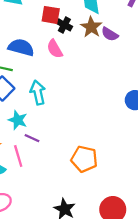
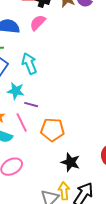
pink semicircle: (55, 49) -> (38, 23), turned 84
orange pentagon: (84, 159) -> (52, 130), moved

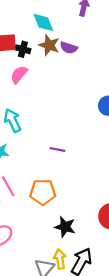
purple line: (31, 105) -> (57, 149), moved

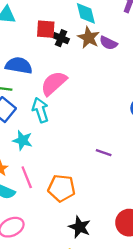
pink semicircle: (19, 75) -> (54, 83), moved, size x1.4
purple line: (57, 149) -> (104, 153), moved

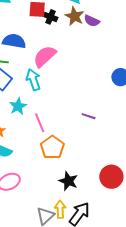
cyan star: (23, 140) -> (18, 106), turned 30
pink line: (27, 177) -> (40, 123), moved
orange pentagon: (62, 188) -> (52, 147), turned 30

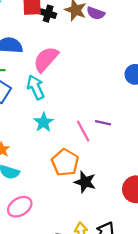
cyan star: (18, 106) -> (44, 122), moved
pink line: (40, 123) -> (83, 131), moved
black star: (68, 181) -> (85, 182), moved

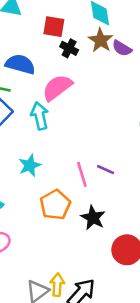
black cross: (48, 14) -> (69, 48), moved
cyan star: (44, 122) -> (30, 165), moved
black star: (85, 182) -> (93, 218), moved

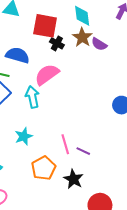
red square: (54, 27) -> (45, 26), size x1.4
purple line: (106, 170) -> (83, 151), moved

